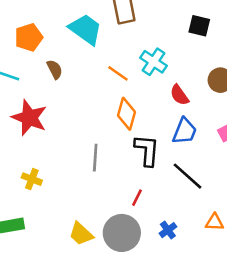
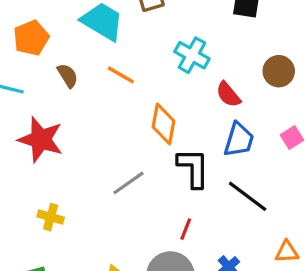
orange line: (118, 73) -> (121, 75), moved
gray line: (95, 158) -> (129, 183), turned 56

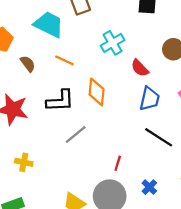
cyan cross: (192, 55) -> (113, 43), turned 35
black L-shape: (193, 168) -> (60, 101), moved, turned 92

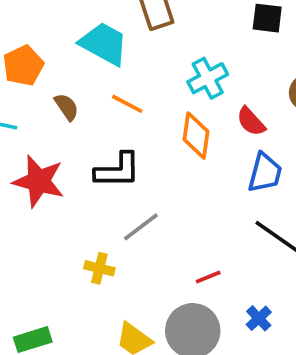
orange diamond: (97, 92) -> (196, 136), moved
yellow cross: (24, 162) -> (99, 268), moved
red line: (118, 163) -> (208, 277), turned 48

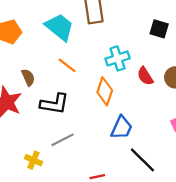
brown semicircle: (67, 107) -> (28, 77), moved
red semicircle: (251, 122) -> (145, 76), moved
blue trapezoid: (265, 173) -> (122, 128), moved

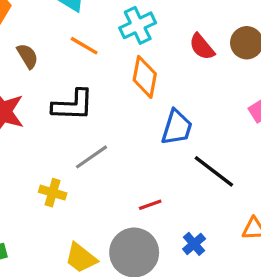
cyan cross: (118, 58) -> (138, 25), moved
brown semicircle: (28, 77) -> (27, 56), moved

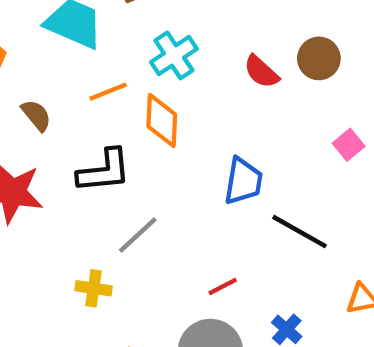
orange line: (84, 46) -> (108, 92), turned -44
orange diamond: (145, 77) -> (162, 120), moved

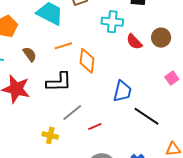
cyan cross: (174, 55) -> (112, 22), moved, turned 35
red line: (223, 286) -> (95, 127), moved

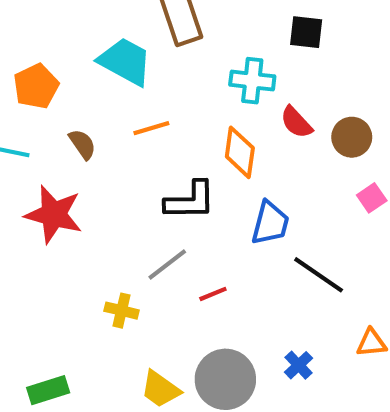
brown circle: (161, 38) -> (352, 137), moved
orange diamond: (87, 61) -> (240, 152), moved
black L-shape: (59, 82) -> (190, 201), moved

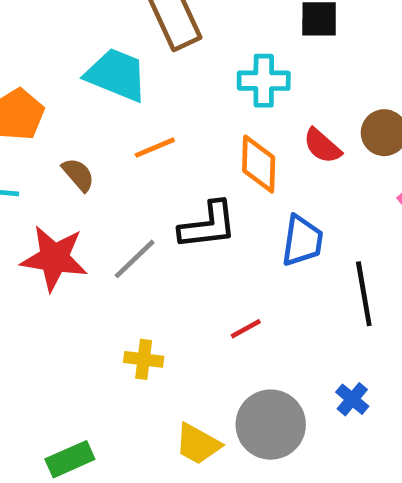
red semicircle: (296, 122) -> (322, 146), moved
gray line: (167, 264) -> (135, 259), moved
black line: (319, 275) -> (364, 294), turned 52

